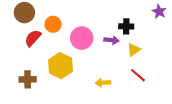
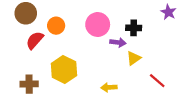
pink circle: (82, 38) -> (98, 24), moved
yellow triangle: (134, 50) -> (134, 58), moved
red line: (138, 75) -> (157, 81), moved

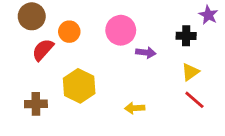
black cross: (134, 28) -> (186, 36), moved
yellow triangle: (134, 58) -> (190, 72), moved

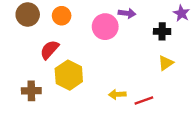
orange circle: (69, 32) -> (62, 16), moved
red semicircle: (43, 50) -> (49, 50), moved
purple arrow: (146, 52) -> (127, 13), moved
red line: (194, 100) -> (144, 100), moved, turned -60

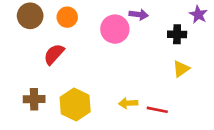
yellow hexagon: (69, 75) -> (75, 105), moved
red line: (144, 100) -> (157, 110), turned 30

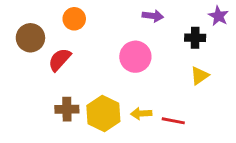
brown circle: (30, 16) -> (30, 38), moved
pink circle: (115, 29) -> (135, 57), moved
brown cross: (34, 99) -> (67, 109), moved
yellow hexagon: (75, 105) -> (103, 114), moved

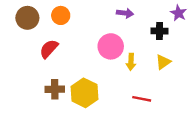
brown circle: (30, 38) -> (27, 18), moved
yellow arrow: (141, 114) -> (131, 62), moved, turned -84

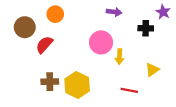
brown circle: (27, 18) -> (25, 27), moved
yellow triangle: (163, 62) -> (152, 70), moved

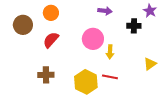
red semicircle: (44, 45) -> (51, 40), moved
yellow triangle: (152, 70) -> (150, 64), moved
yellow hexagon: (77, 85) -> (86, 82), moved
red line: (129, 90) -> (110, 77), moved

